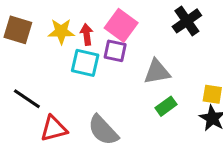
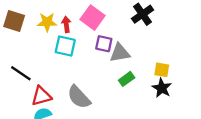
purple square: (115, 51) -> (104, 44), moved

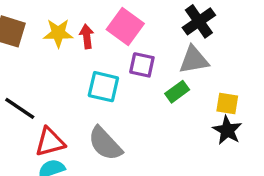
cyan square: (65, 46) -> (103, 87), moved
gray triangle: (120, 53) -> (194, 60), moved
green rectangle: (127, 79) -> (177, 92), moved

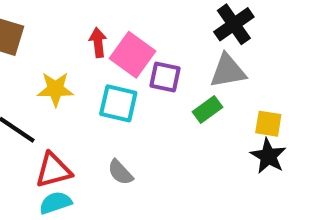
pink square: (125, 26) -> (132, 55), moved
yellow star: (58, 33) -> (55, 89), moved
gray semicircle: (105, 144) -> (120, 172), size x0.6

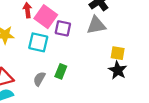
green rectangle: (208, 109) -> (61, 71), moved, turned -32
gray semicircle: (120, 172) -> (39, 79), turned 72

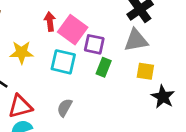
yellow square: (118, 53) -> (145, 71), moved
green rectangle: (61, 71) -> (104, 67), moved

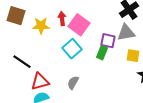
purple square: (94, 44) -> (108, 41), moved
yellow star: (22, 52) -> (41, 26), moved
cyan square: (63, 62) -> (72, 49), turned 36

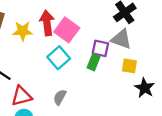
red arrow: (62, 19) -> (47, 23), size x1.5
gray triangle: (126, 33) -> (121, 39), turned 30

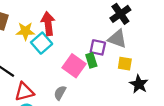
pink square: (67, 30) -> (74, 66), moved
cyan square: (59, 58) -> (42, 43), moved
green rectangle: (93, 62) -> (91, 60), turned -40

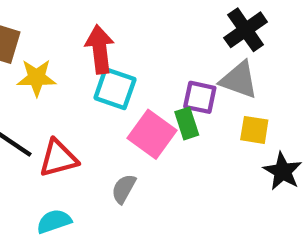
yellow star: (25, 31) -> (37, 78), moved
cyan square: (42, 43) -> (115, 89), moved, turned -30
red triangle: (24, 92) -> (58, 158), moved

